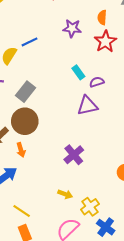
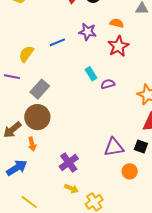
orange semicircle: (102, 17) -> (117, 23), turned 96
blue line: (29, 42) -> (57, 42), moved
purple triangle: (87, 106) -> (114, 147), moved
purple cross: (74, 155) -> (69, 163), moved

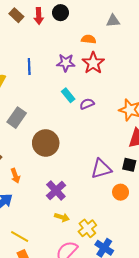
purple star: (88, 32) -> (66, 63), moved
blue line: (57, 42) -> (29, 67), turned -63
brown circle: (37, 117) -> (46, 143), moved

